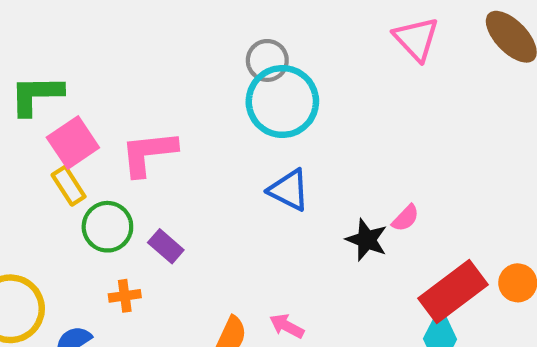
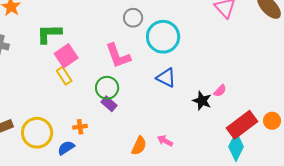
gray circle: (267, 60) -> (133, 18), moved
pink L-shape: (149, 153) -> (118, 56), moved, turned -104
green circle: (107, 227) -> (107, 88), moved
orange cross: (125, 296) -> (80, 127), moved

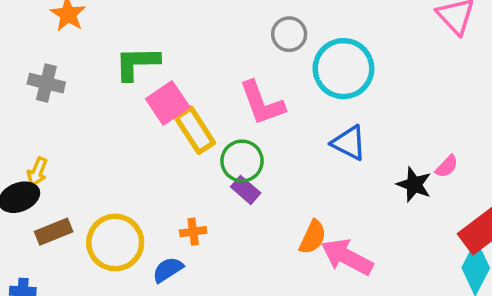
yellow rectangle: (64, 76) -> (195, 130), moved, size x1.4
pink arrow: (165, 141) -> (347, 257), size x1.8
orange semicircle: (139, 146) -> (313, 237), moved

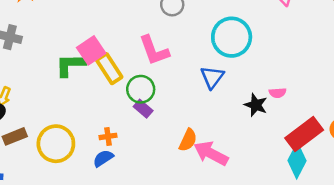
green L-shape: (137, 63) -> (70, 65), moved
cyan circle: (343, 69) -> (232, 37), moved
blue triangle: (349, 143) -> (212, 77), turned 40
pink semicircle: (447, 166) -> (278, 93), turned 42
blue semicircle: (168, 270) -> (103, 158), moved

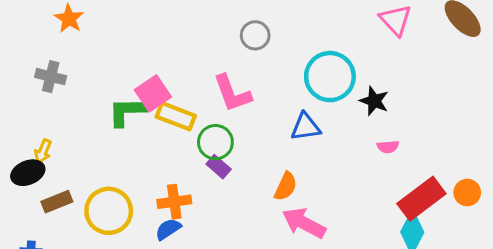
yellow rectangle: (109, 69) -> (176, 116), turned -36
blue triangle: (212, 77) -> (305, 127), turned 45
black star: (256, 105) -> (374, 101), moved
orange cross: (108, 136) -> (174, 202), size x1.5
orange semicircle: (188, 140) -> (286, 186), moved

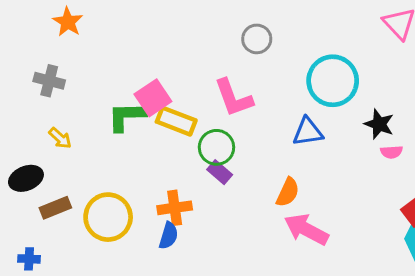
black star: (374, 101) -> (379, 124), moved
yellow arrow: (43, 151) -> (60, 138), moved, turned -70
blue semicircle: (168, 229) -> (168, 236), turned 140

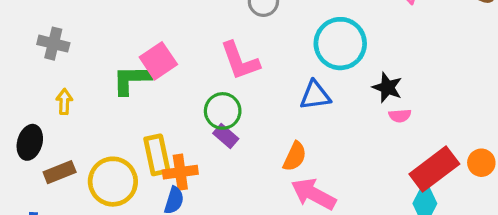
yellow rectangle: (176, 121) -> (157, 155), moved, turned 57
yellow arrow: (60, 138) -> (64, 102), turned -130
black ellipse: (26, 178) -> (30, 142), turned -52

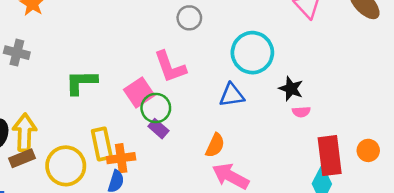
pink square: (158, 61) -> (139, 93), moved
yellow arrow: (64, 102) -> (25, 132), moved, size x1.8
red rectangle: (434, 169) -> (330, 156), turned -60

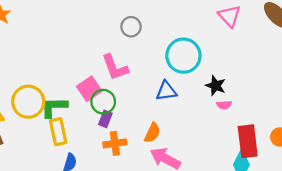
green L-shape: (81, 82) -> (54, 107), moved
purple rectangle: (158, 129) -> (105, 119), turned 70
orange cross: (121, 158) -> (115, 143), moved
yellow circle: (66, 166) -> (28, 102), moved

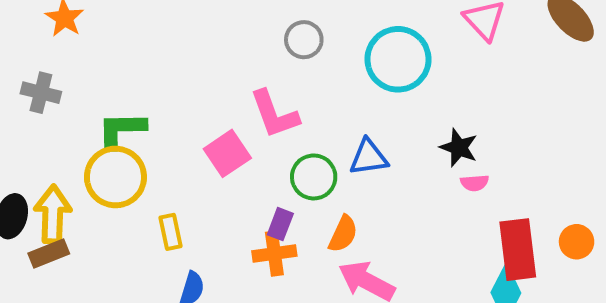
cyan circle: (183, 56) -> (398, 59), moved
green circle: (103, 102) -> (314, 177), moved
green L-shape: (54, 107) -> (121, 130), moved
purple rectangle: (105, 119) -> (280, 224), moved
yellow rectangle: (58, 132) -> (170, 232), size x0.7

